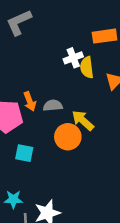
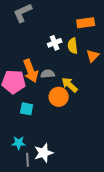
white cross: (73, 58) -> (55, 43), moved
orange arrow: (30, 101) -> (31, 71), size x1.6

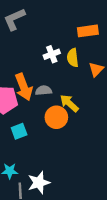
cyan square: (27, 109) -> (19, 131), turned -32

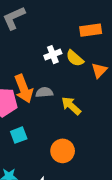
yellow semicircle: (73, 58) -> (75, 58), turned -42
orange circle: (56, 117) -> (63, 151), moved

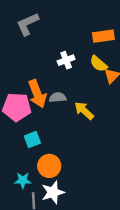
yellow semicircle: (75, 58) -> (99, 64), moved
orange circle: (63, 151) -> (49, 166), moved

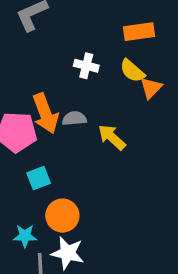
white cross: (66, 60) -> (86, 66), turned 35
white star: (53, 192) -> (68, 253), turned 30

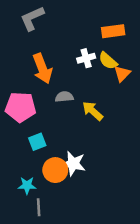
white cross: (86, 66) -> (86, 58), moved, turned -30
orange arrow: (45, 113) -> (42, 68), moved
white star: (68, 253) -> (73, 164), moved

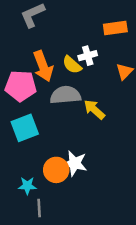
yellow semicircle: (108, 61) -> (72, 65), moved
gray semicircle: (64, 97) -> (65, 95), size x1.6
pink pentagon: (21, 107) -> (21, 86), moved
cyan square: (37, 142) -> (25, 128), moved, size x1.5

